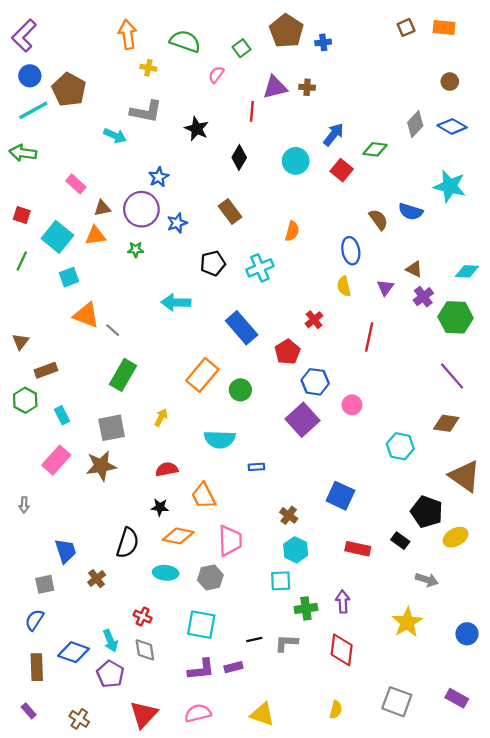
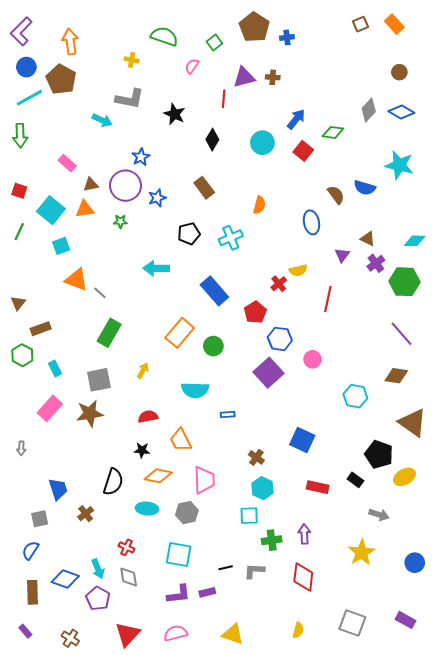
orange rectangle: (444, 27) -> (394, 24), turned 42
orange arrow: (128, 34) -> (70, 42), moved
green arrow: (23, 153) -> (20, 136), turned -100
yellow semicircle: (344, 286) -> (298, 270), moved, turned -90

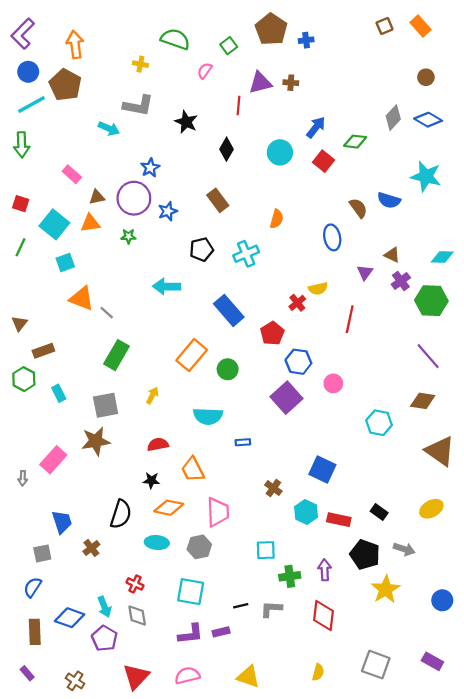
pink rectangle: (50, 408) -> (53, 460), moved
black pentagon: (379, 454) -> (365, 555), moved
cyan hexagon: (262, 488) -> (306, 512), moved

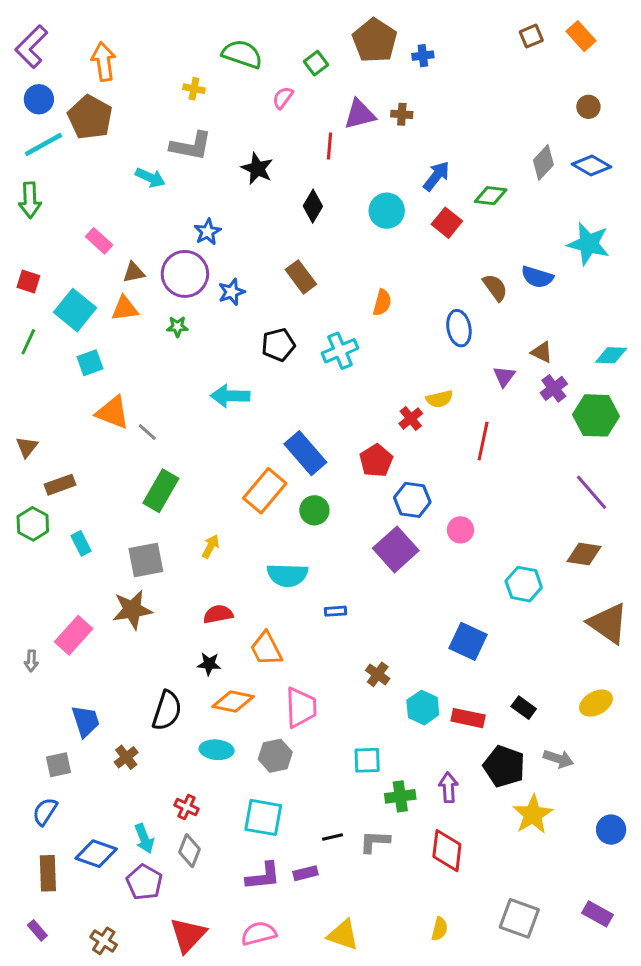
blue rectangle: (229, 310) -> (305, 453), moved
blue square: (322, 470) -> (468, 641), moved
gray diamond: (137, 616) -> (189, 851), turned 30

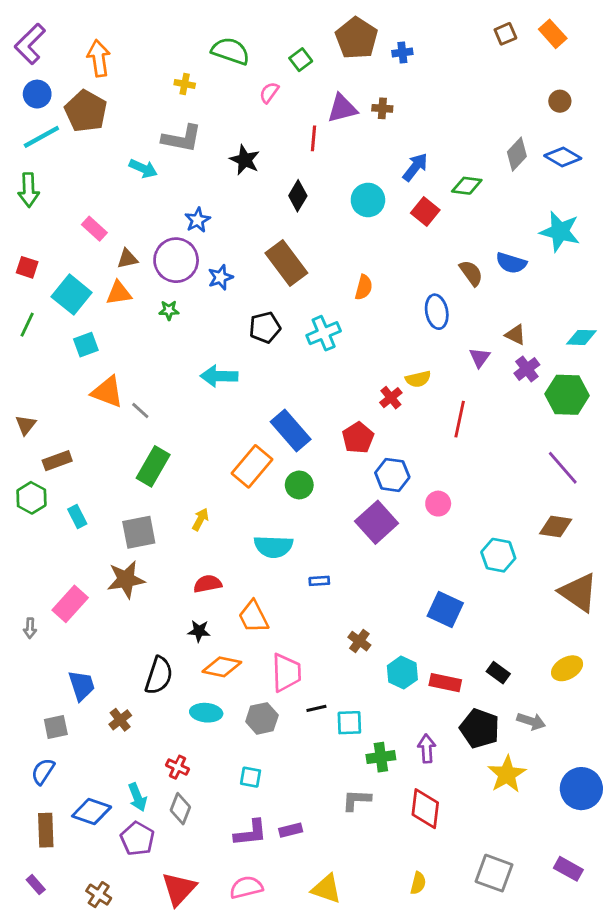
brown rectangle: (301, 277) -> (286, 263), size x1.4
cyan square: (263, 817) -> (251, 777), size x0.6
blue circle: (611, 830) -> (581, 789), size x1.5
black line: (333, 837) -> (316, 708), moved

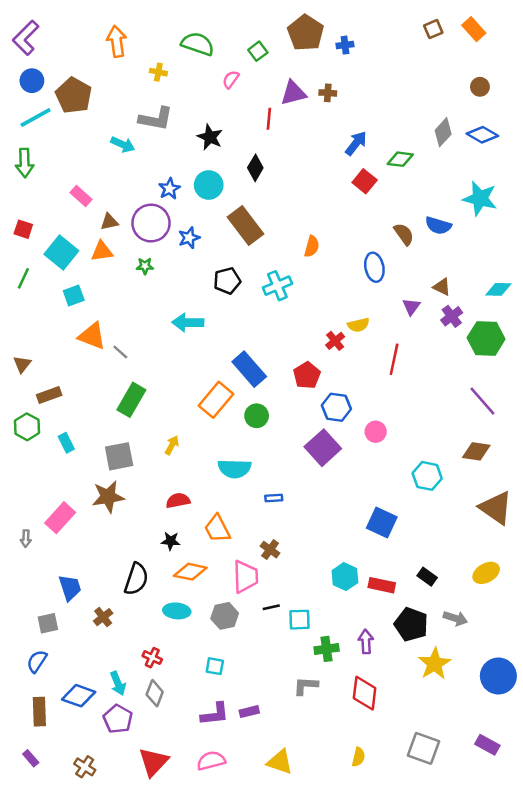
orange arrow: (99, 58) -> (117, 41), moved
cyan circle: (368, 200) -> (209, 185), moved
brown cross: (359, 641) -> (270, 550), moved

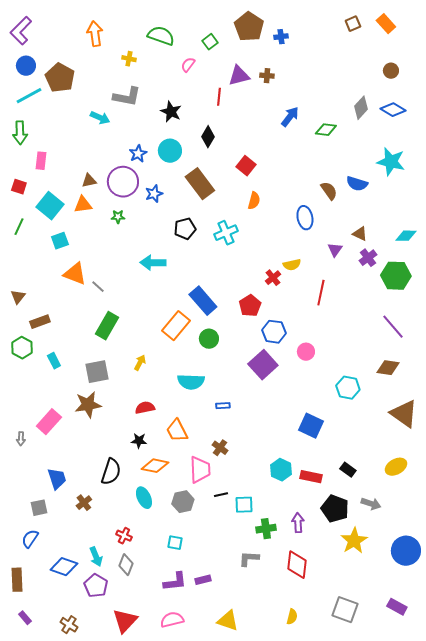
red square: (365, 181) -> (246, 166), moved
pink rectangle: (81, 196) -> (41, 161), moved, turned 54
cyan ellipse: (177, 611) -> (144, 498), turned 60
brown rectangle: (39, 712) -> (17, 580), moved

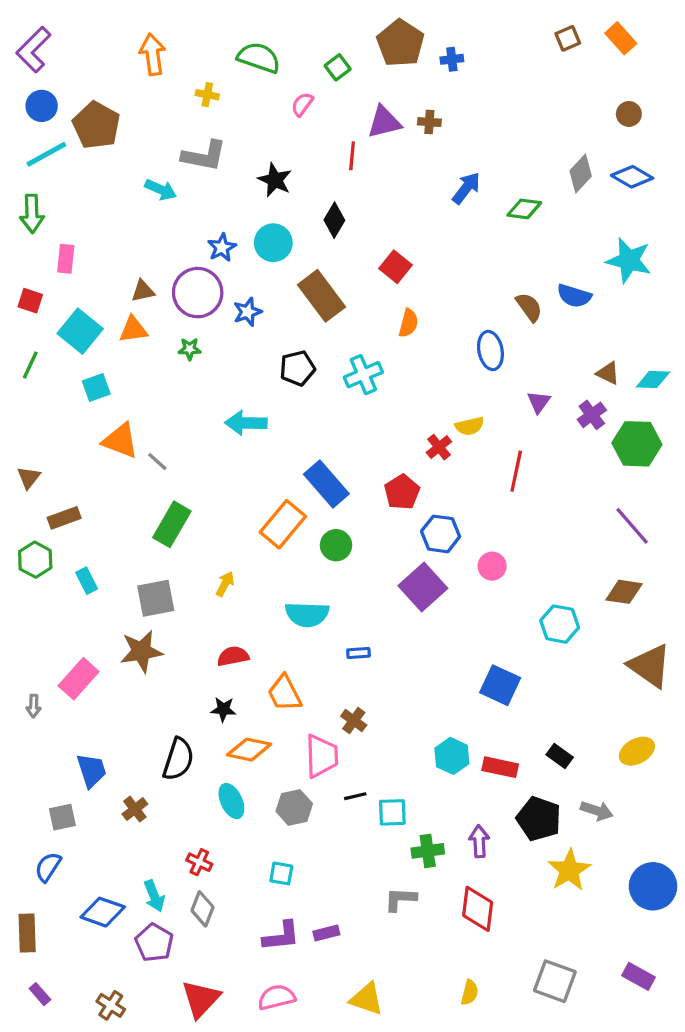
brown triangle: (360, 234) -> (608, 373), moved

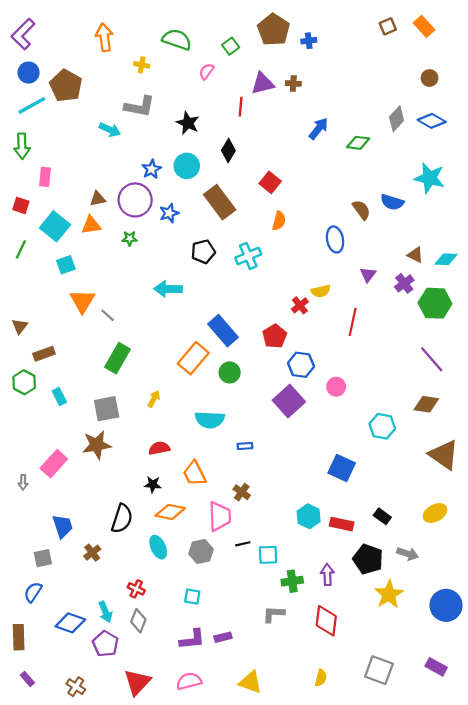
orange triangle: (120, 441) -> (82, 301), turned 40

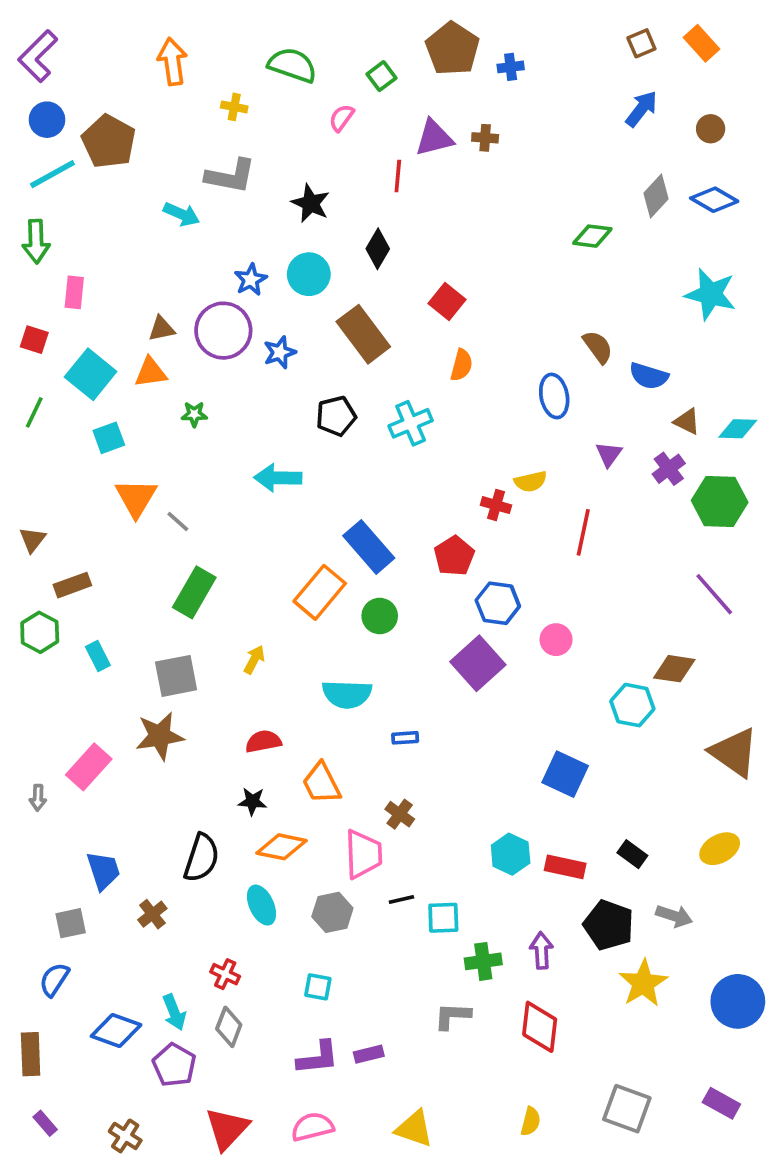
blue arrow: (319, 129) -> (641, 109), moved
blue semicircle: (392, 202) -> (649, 376), moved
green star: (130, 238) -> (194, 414), moved
red cross: (300, 305) -> (496, 505), turned -35
brown diamond: (426, 404) -> (674, 669), moved

